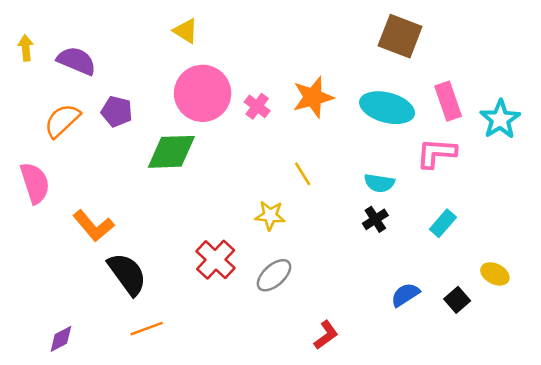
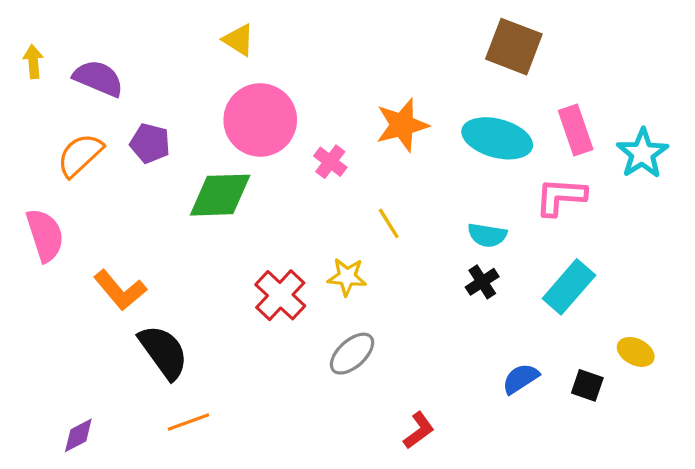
pink cross: (257, 106) -> (330, 162), moved
cyan rectangle: (443, 223) -> (569, 287), size x1.5
red cross: (216, 260) -> (280, 295), moved
black square: (457, 300) -> (587, 385), turned -30

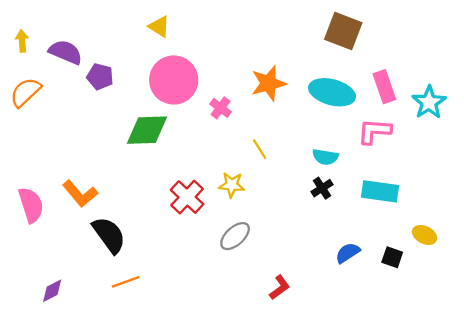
purple pentagon: (150, 143) -> (100, 77), moved
orange semicircle: (80, 155) -> (25, 92), moved
pink semicircle: (45, 235) -> (31, 205), moved
cyan rectangle: (569, 287) -> (380, 191), turned 57

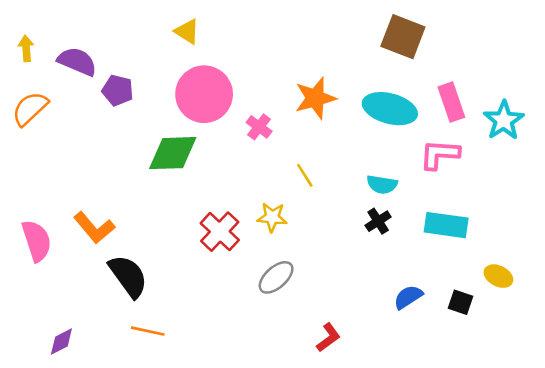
orange line: (126, 282) -> (148, 331), turned 32

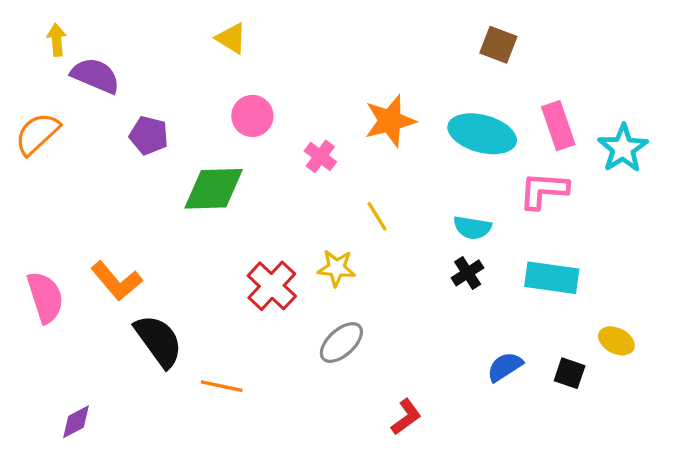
brown square: (403, 37) -> (498, 45), size x0.7
yellow arrow: (26, 48) -> (57, 40), moved
purple pentagon: (118, 90) -> (149, 135), moved
pink circle: (204, 94) -> (252, 116), size x0.6
orange line: (148, 331) -> (222, 386), moved

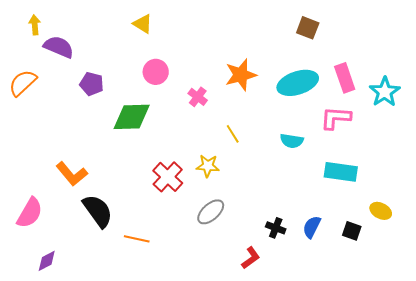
cyan ellipse: (482, 134) -> (298, 83), turned -33
black cross: (468, 273) -> (276, 228), moved, turned -36
pink semicircle: (45, 297) -> (30, 213), moved, turned 48
blue semicircle: (505, 367) -> (312, 227), turned -30

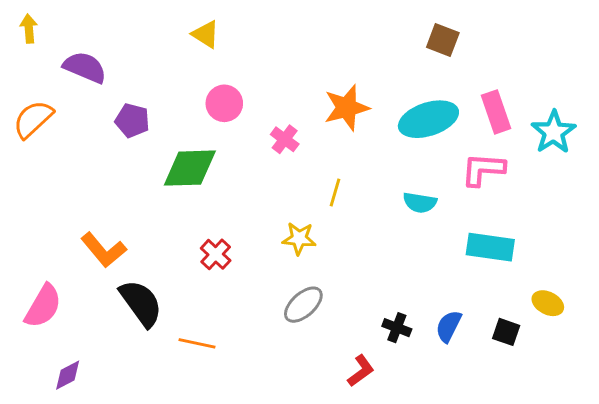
yellow arrow: (35, 25) -> (29, 29), moved
yellow line: (233, 134) -> (335, 192), turned 48
red cross: (168, 177) -> (216, 254), moved, size x0.7

